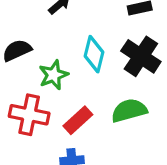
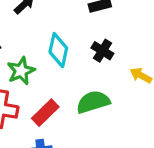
black cross: (141, 56) -> (102, 51), size x0.6

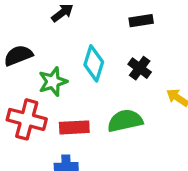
red rectangle: (45, 113) -> (74, 127), turned 36

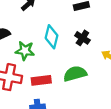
green star: (53, 82) -> (25, 51), turned 30

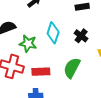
green semicircle: (75, 74) -> (72, 68), turned -50

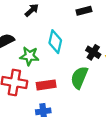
black cross: (81, 36) -> (93, 52), moved

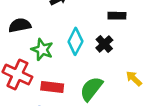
black cross: (93, 52) -> (104, 44), moved

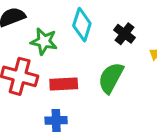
black cross: (104, 44) -> (125, 34), moved

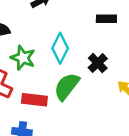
green semicircle: (111, 78) -> (67, 86), moved

